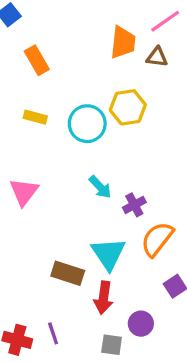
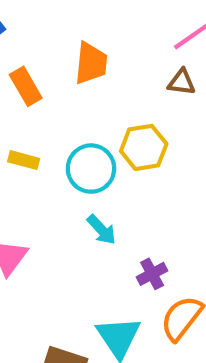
orange trapezoid: (123, 42) -> (91, 63), moved
cyan arrow: (100, 187) -> (102, 230), moved

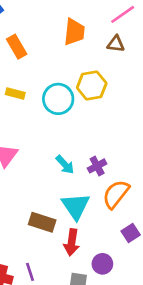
orange trapezoid: (91, 63) -> (74, 32), moved
cyan arrow: (102, 230) -> (65, 165), moved

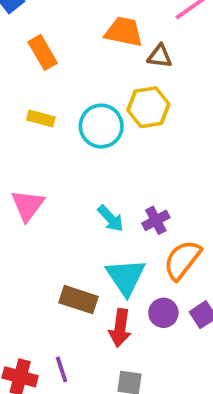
orange trapezoid: (74, 32) -> (124, 32), turned -84
brown triangle: (116, 44) -> (160, 56), moved
purple circle: (102, 264) -> (163, 313), moved

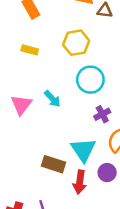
yellow hexagon: (148, 107) -> (76, 43), moved
cyan circle: (101, 126) -> (90, 80), moved
cyan arrow: (111, 218) -> (52, 99), moved

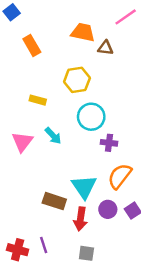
yellow rectangle: (30, 50) -> (38, 100), moved
purple cross: (102, 114) -> (109, 143), moved, turned 35

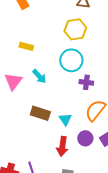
yellow hexagon: (77, 80) -> (75, 29), moved
cyan triangle: (84, 187) -> (65, 119), size x0.6
brown rectangle: (54, 201) -> (40, 113), moved

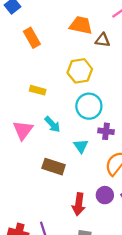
yellow hexagon: (75, 29) -> (80, 71), moved
cyan triangle: (65, 119) -> (81, 146), moved

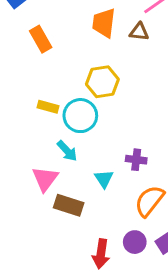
orange trapezoid: (81, 25) -> (104, 23), turned -95
brown triangle: (103, 40) -> (139, 32), moved
cyan circle: (89, 106) -> (80, 116), moved
pink triangle: (23, 130) -> (45, 179), moved

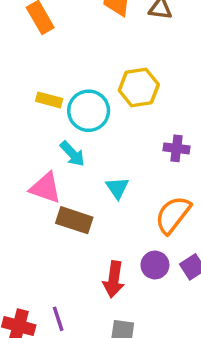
yellow hexagon: (102, 82) -> (139, 87), moved
purple cross: (136, 160) -> (176, 148), moved
pink triangle: (45, 179) -> (46, 188), turned -48

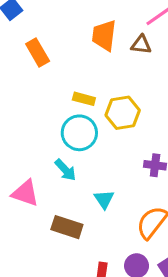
yellow rectangle: (49, 100) -> (84, 99), moved
pink triangle: (46, 188) -> (25, 193), moved

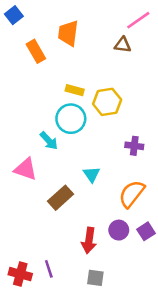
orange trapezoid: (104, 35) -> (68, 33), moved
cyan arrow: (65, 170) -> (49, 141), moved
brown rectangle: (67, 227) -> (60, 198), turned -60

